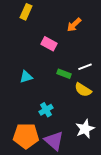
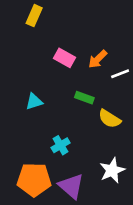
orange arrow: (74, 25) -> (98, 59), moved
white line: (85, 67) -> (120, 74), moved

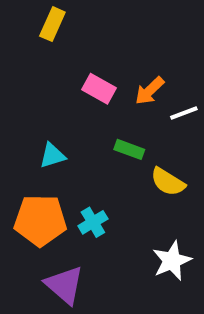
orange pentagon: (34, 180) -> (40, 220), moved
purple triangle: (71, 186) -> (65, 285), moved

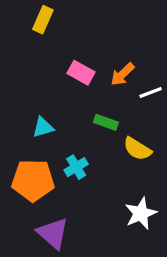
cyan cross: (93, 222) -> (76, 167), moved

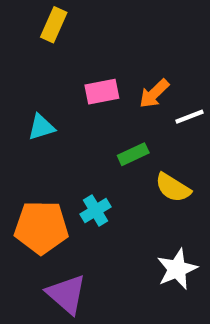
pink rectangle: (81, 73) -> (102, 92), turned -40
green rectangle: (106, 122) -> (133, 154), turned -45
cyan triangle: (43, 127) -> (41, 127), moved

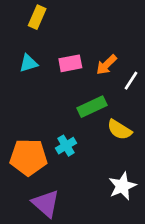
white line: (190, 117) -> (131, 81), turned -36
cyan triangle: (41, 127) -> (28, 63), moved
green rectangle: (133, 154) -> (92, 107), size x1.4

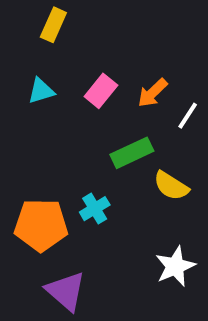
pink rectangle: (70, 63) -> (101, 91), turned -40

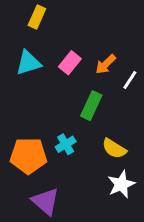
cyan triangle: (41, 91) -> (28, 63), size x1.4
green rectangle: (132, 153) -> (91, 106), turned -40
yellow semicircle: (171, 186) -> (114, 149), moved

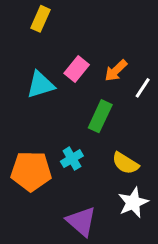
cyan triangle: (28, 63) -> (41, 85), moved
purple triangle: (46, 201) -> (81, 221), moved

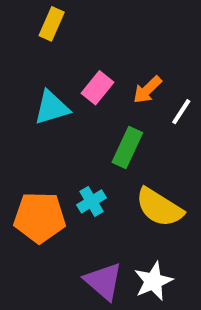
yellow semicircle: (125, 163) -> (159, 207), size x1.4
white star: (133, 203) -> (153, 281), moved

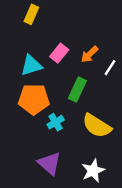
orange pentagon: (40, 217) -> (34, 99), moved
purple triangle: (103, 281) -> (49, 163), moved

